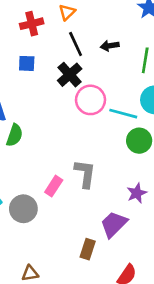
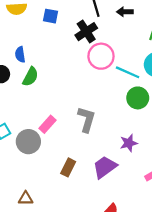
pink rectangle: (54, 186) -> (47, 124), moved
brown rectangle: (88, 249) -> (68, 167), moved

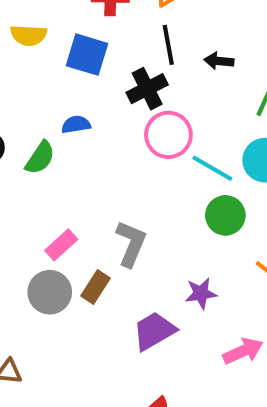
blue square: (50, 16) -> (87, 55), size x1.5
blue semicircle: (20, 55) -> (76, 124), moved, turned 84
gray circle: (28, 142) -> (50, 292), moved
brown rectangle: (68, 167) -> (96, 287), moved

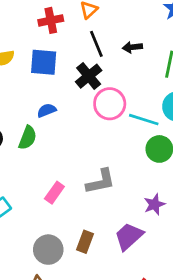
gray L-shape: (131, 244) -> (101, 182), turned 68
brown rectangle: (96, 287) -> (85, 242), moved
gray circle: (50, 292) -> (48, 250), moved

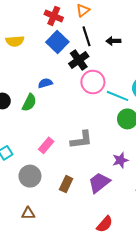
red cross: (51, 20) -> (54, 16), turned 30
blue square: (44, 62) -> (57, 42), moved, turned 35
gray circle: (48, 250) -> (30, 176), moved

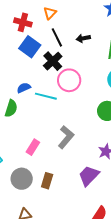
cyan line: (117, 96) -> (46, 96), moved
gray L-shape: (81, 140) -> (66, 137), turned -35
brown rectangle: (66, 184) -> (47, 181), moved

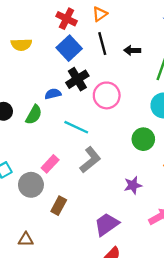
black cross: (53, 61) -> (77, 79), moved
cyan line: (46, 96) -> (76, 127), moved
purple trapezoid: (89, 176) -> (107, 224), moved
gray circle: (22, 179) -> (31, 185), moved

